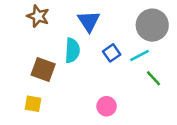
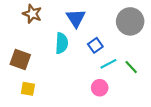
cyan line: (140, 55) -> (108, 64), moved
brown square: (43, 69) -> (20, 59), moved
pink circle: (107, 106) -> (100, 88), moved

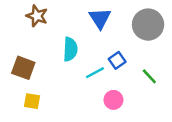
blue triangle: (76, 18) -> (100, 18), moved
blue square: (95, 45) -> (117, 60), moved
cyan line: (108, 64) -> (95, 73), moved

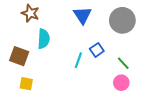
cyan semicircle: (70, 49) -> (44, 39), moved
cyan line: (95, 73) -> (78, 60), turned -42
pink circle: (113, 100) -> (121, 83), moved

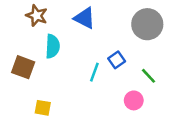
blue triangle: (82, 15) -> (85, 18), moved, turned -30
pink circle: (121, 83) -> (134, 100), moved
yellow square: (26, 84) -> (43, 108), moved

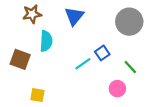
brown star: (37, 16) -> (32, 14), turned -30
blue triangle: (85, 18) -> (74, 16), turned 42
cyan line: (94, 72) -> (83, 64), turned 35

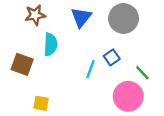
gray circle: (129, 22) -> (124, 19), moved
cyan line: (83, 64) -> (91, 69), turned -35
pink circle: (117, 89) -> (128, 96), size x1.6

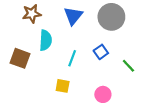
cyan line: (91, 69) -> (72, 58), moved
pink circle: (128, 96) -> (103, 94), moved, size x0.6
yellow square: (41, 103) -> (63, 86), moved

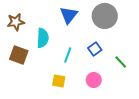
brown star: (32, 14) -> (16, 22), moved
pink circle: (103, 94) -> (94, 80), moved

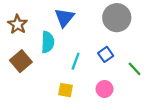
blue triangle: (69, 15) -> (64, 18), moved
brown star: (16, 22) -> (18, 24), turned -30
brown square: (19, 55) -> (21, 61), turned 30

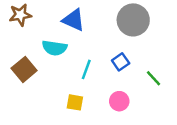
blue triangle: (64, 18) -> (74, 20), turned -45
brown star: (18, 24) -> (20, 15), moved, turned 30
cyan semicircle: (48, 42) -> (55, 48), turned 95

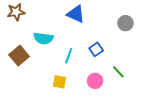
blue triangle: (74, 20) -> (76, 14), moved
gray circle: (133, 20) -> (125, 23), moved, size x0.6
green line: (153, 78) -> (118, 72), moved

